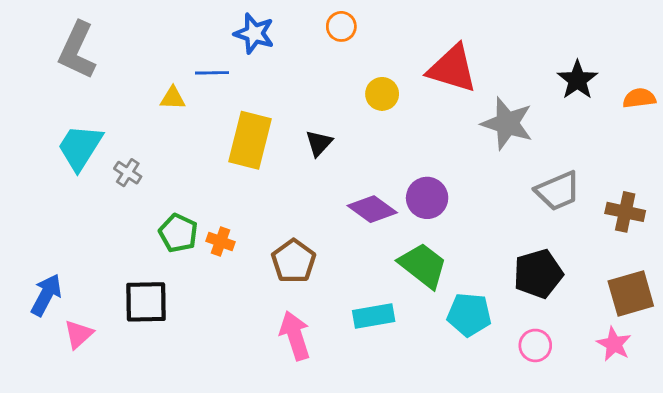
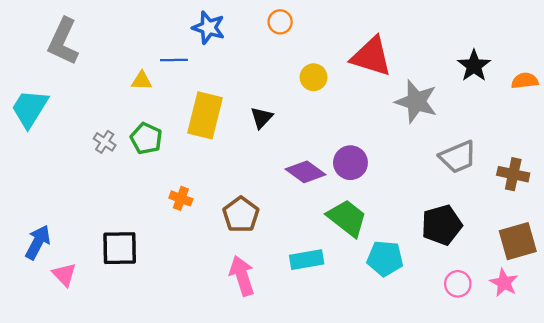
cyan trapezoid: (80, 147) -> (30, 108), moved
green pentagon: (178, 233) -> (146, 138), moved
pink triangle: (79, 334) -> (64, 275), turned -32
pink circle: (535, 345) -> (458, 284), moved

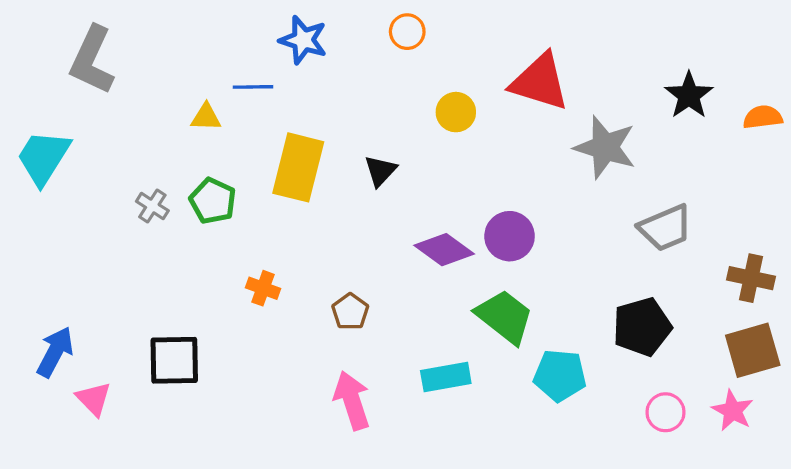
brown cross: (513, 174) -> (751, 278), moved
brown pentagon: (241, 215) -> (350, 312), size x0.7

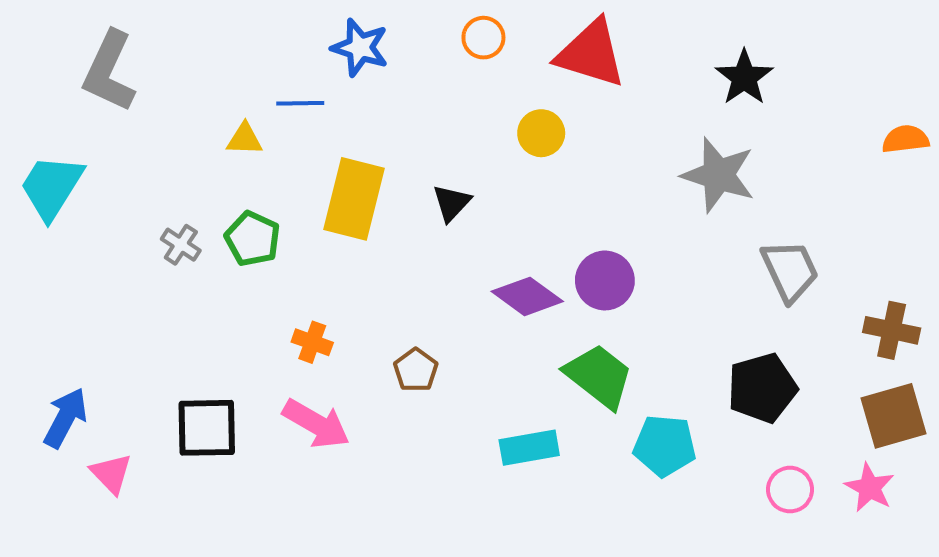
red triangle: (540, 82) -> (591, 54), moved
black star: (689, 95) -> (744, 77), moved
gray trapezoid: (665, 228) -> (790, 271), turned -92
pink arrow: (352, 401) -> (316, 424), moved, turned 138

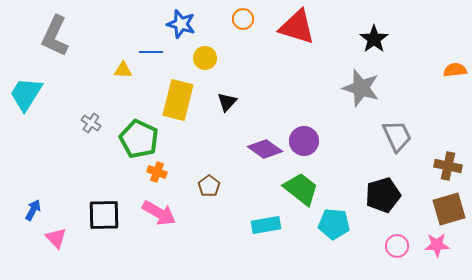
yellow circle: (541, 133) -> (205, 58), moved
green pentagon: (253, 239) -> (139, 139), moved, size x1.4
blue arrow: (65, 418) -> (33, 210), size x0.7
pink star: (870, 488) -> (437, 245), turned -30

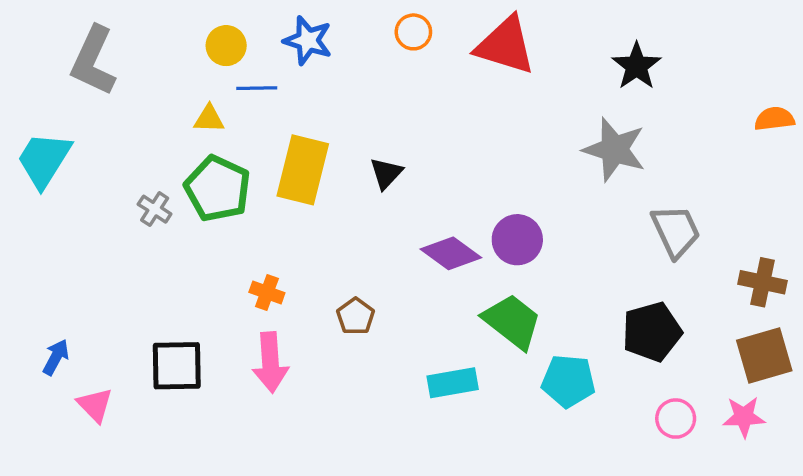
yellow circle: (205, 58) -> (226, 46), moved
green pentagon: (139, 139) -> (218, 189), moved
pink arrow: (159, 213) -> (270, 362), turned 56

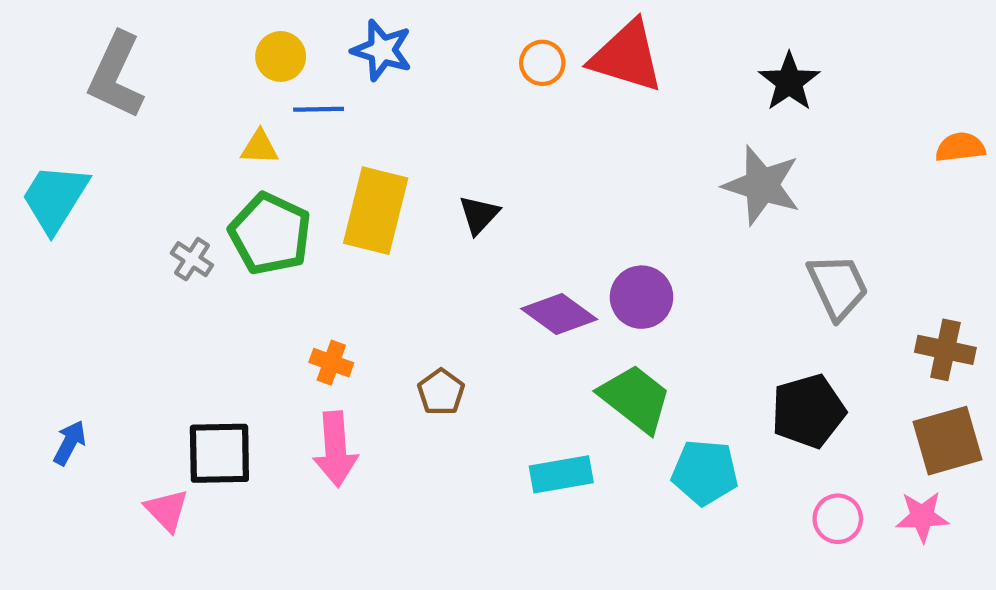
orange circle: (413, 32) -> (542, 63), moved
pink triangle: (95, 405) -> (167, 510), moved

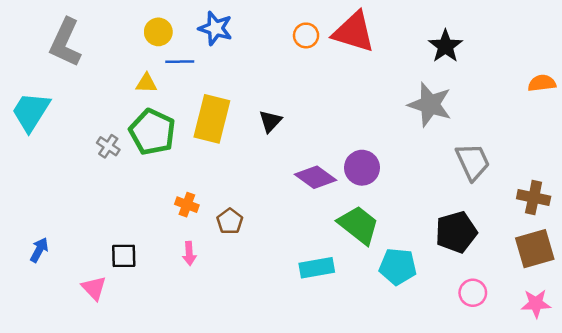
brown pentagon: (441, 392) -> (230, 221), moved
pink arrow: (335, 449) -> (189, 253), size x0.6
black square: (219, 453) -> (124, 256), size x0.7
pink star: (922, 517) -> (536, 303), moved

